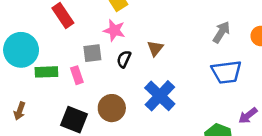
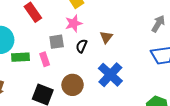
pink star: (114, 30) -> (74, 23), turned -30

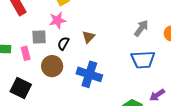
blue cross: (110, 75) -> (89, 74), turned -30
brown circle: (73, 85) -> (52, 66), moved

